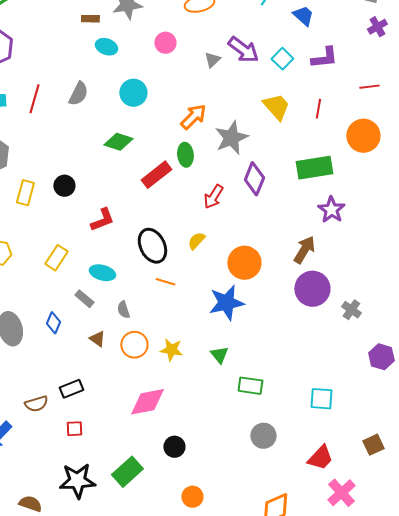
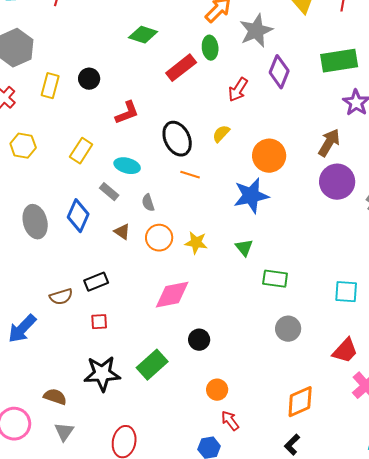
blue diamond: (53, 323) -> (78, 216), size x1.5

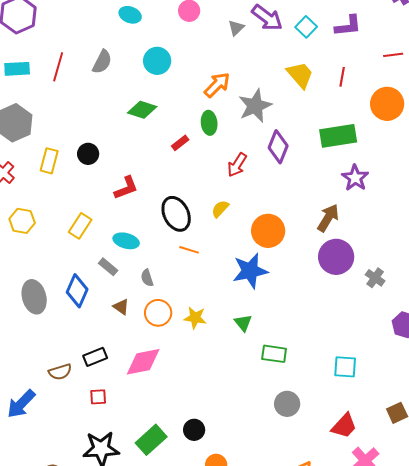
red rectangle: (181, 68) -> (180, 143), size x0.6
pink diamond: (172, 295) -> (143, 362), moved
black circle: (199, 340) -> (194, 430), moved

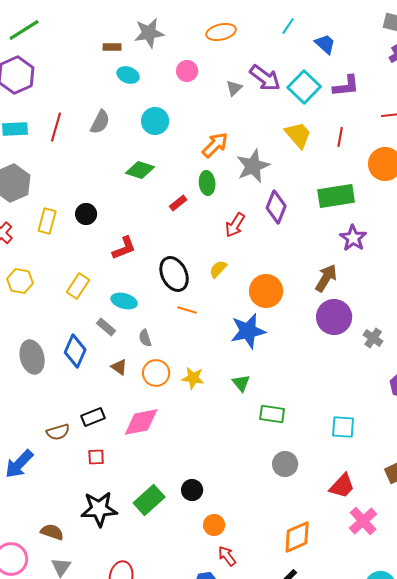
cyan square: (306, 27) -> (304, 87), size x1.5

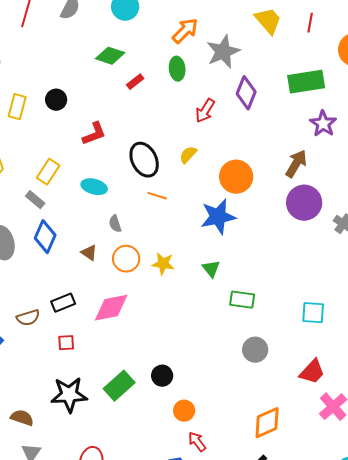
red rectangle: (178, 203) -> (135, 82), moved
gray rectangle: (106, 327) -> (35, 200), moved

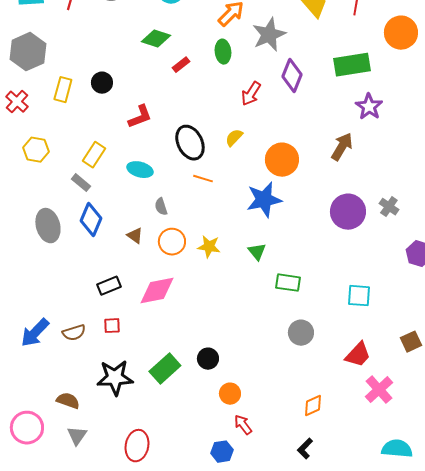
purple circle: (304, 203) -> (348, 212), moved
brown semicircle: (28, 318) -> (74, 333), moved
orange diamond: (267, 423) -> (313, 406), size x0.7

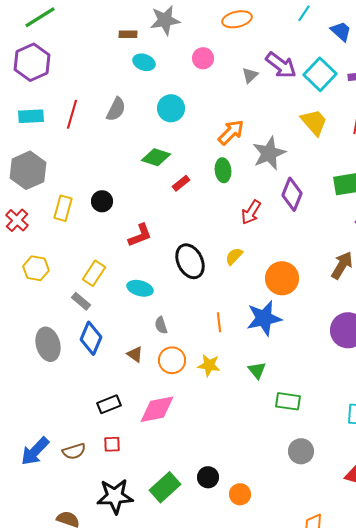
orange line: (203, 179) -> (219, 322), moved, turned 66
orange circle: (230, 394) -> (240, 494), moved

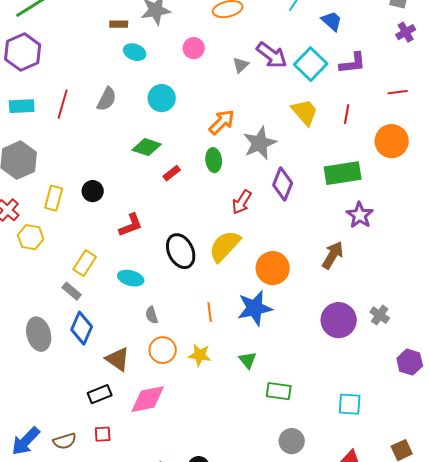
yellow semicircle: (234, 256) -> (225, 246), size x1.8
yellow hexagon: (36, 268) -> (31, 237), moved
brown triangle: (135, 354) -> (118, 359), moved, size x1.5

